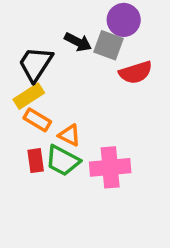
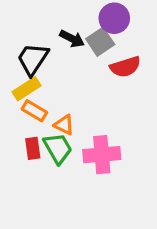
gray square: (108, 45) -> (100, 42), turned 36
green trapezoid: (63, 161) -> (58, 148), turned -148

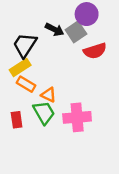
red rectangle: (33, 148) -> (17, 120), moved

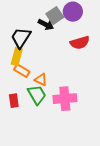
gray square: (76, 32) -> (55, 16), moved
yellow rectangle: (20, 68) -> (17, 57), turned -42

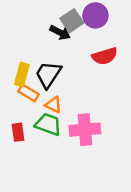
black trapezoid: (21, 38) -> (48, 74), moved
green trapezoid: (37, 95) -> (48, 124), turned -40

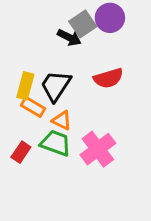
red semicircle: (105, 56) -> (108, 78), moved
pink cross: (85, 130) -> (98, 149), turned -32
red rectangle: (18, 132) -> (21, 152), turned 42

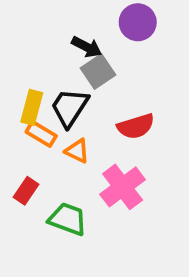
gray square: (83, 24) -> (98, 71), moved
red semicircle: (108, 78) -> (136, 126), moved
green trapezoid: (56, 143) -> (68, 219), moved

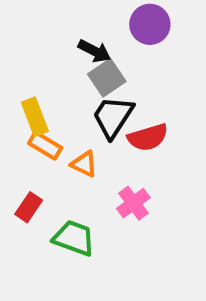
yellow rectangle: (32, 107) -> (35, 117), turned -36
black trapezoid: (70, 107) -> (113, 117), moved
pink cross: (123, 187) -> (133, 203), size x0.7

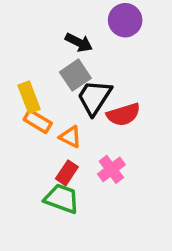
gray square: (107, 78) -> (75, 75), moved
red rectangle: (29, 207) -> (67, 173), moved

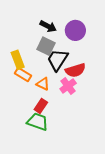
purple circle: (125, 20) -> (75, 30), moved
gray square: (75, 75) -> (46, 46), turned -30
pink cross: (111, 169) -> (68, 86), moved

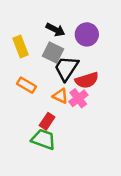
yellow rectangle: (18, 60) -> (20, 47), moved
orange triangle: (43, 84) -> (60, 96), moved

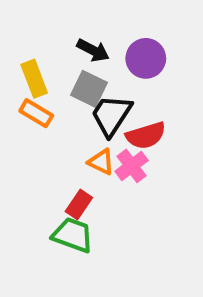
orange rectangle: (27, 85) -> (36, 113), moved

